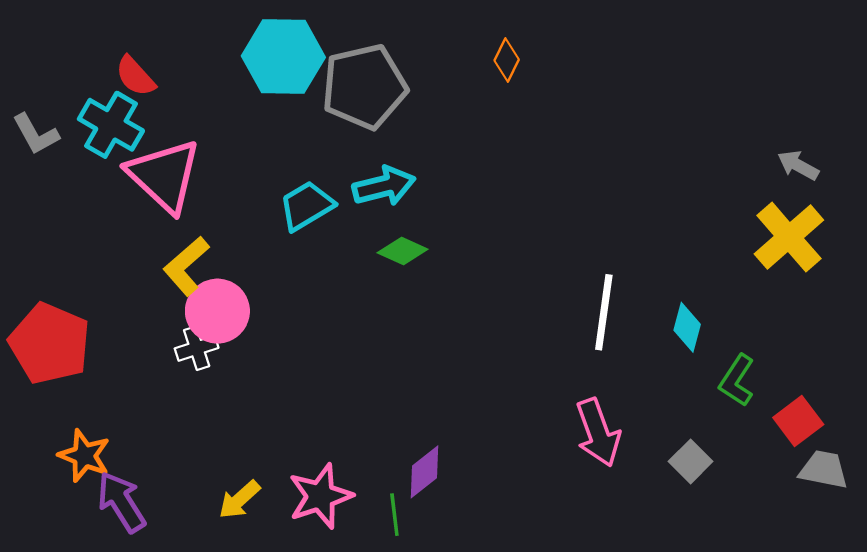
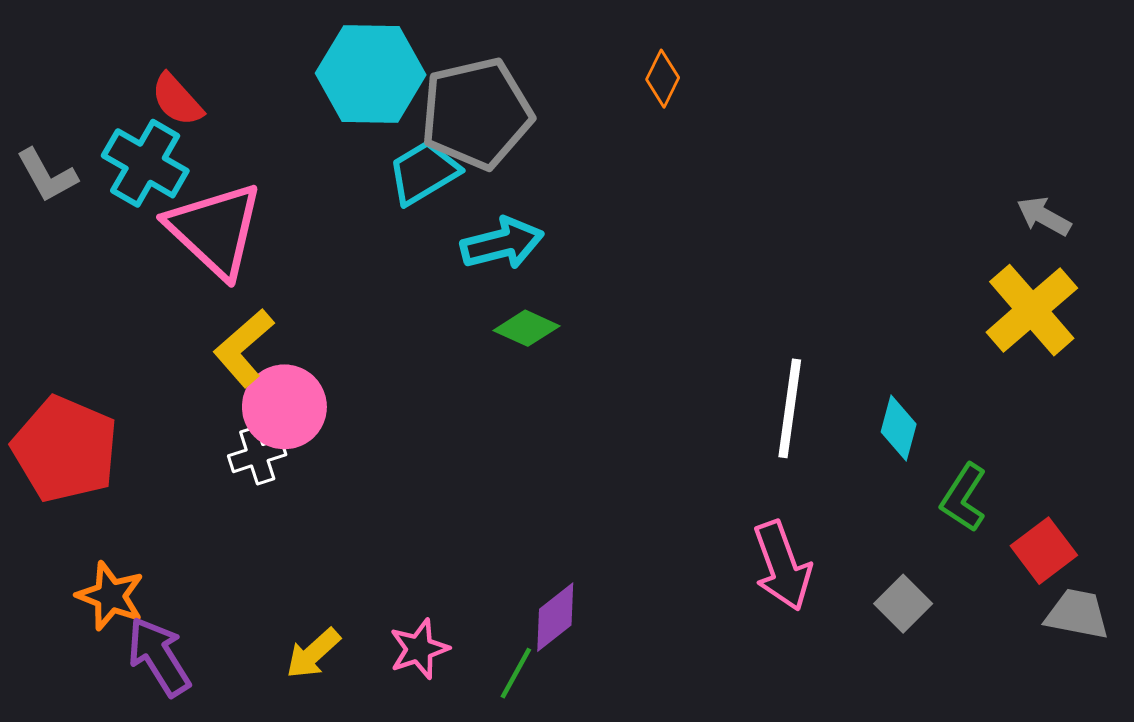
cyan trapezoid: (306, 206) -> (424, 172), moved
pink star: (320, 496) -> (419, 649), size x0.7
green line: (394, 515) -> (516, 673), turned 36

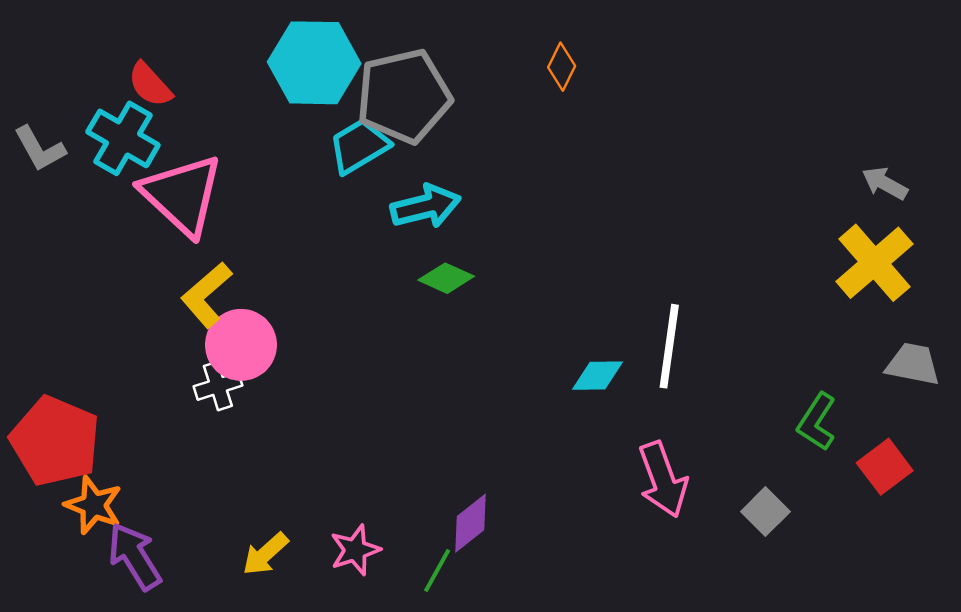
cyan diamond: (899, 428) -> (597, 376), moved, turned 74
red pentagon: (65, 449) -> (55, 441), moved
gray trapezoid: (1077, 614) -> (913, 364), moved

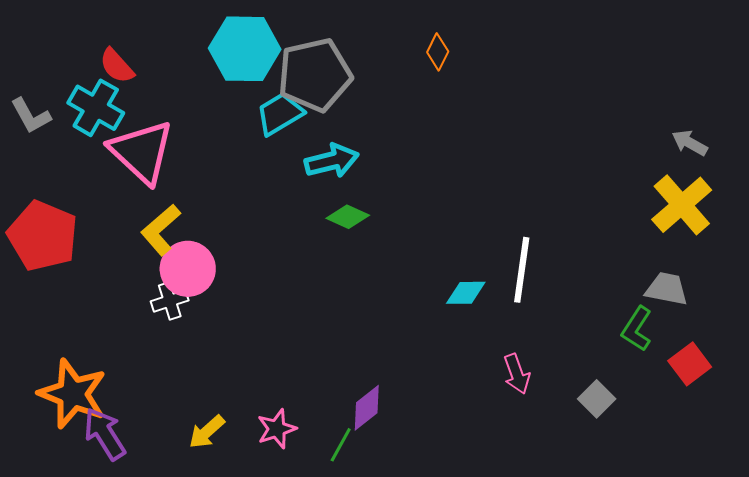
gray trapezoid: (913, 364) -> (667, 289), moved
red pentagon: (55, 441) -> (43, 236), moved
pink arrow: (663, 480) -> (517, 374), size x0.7
orange star: (94, 505) -> (73, 394), size x1.5

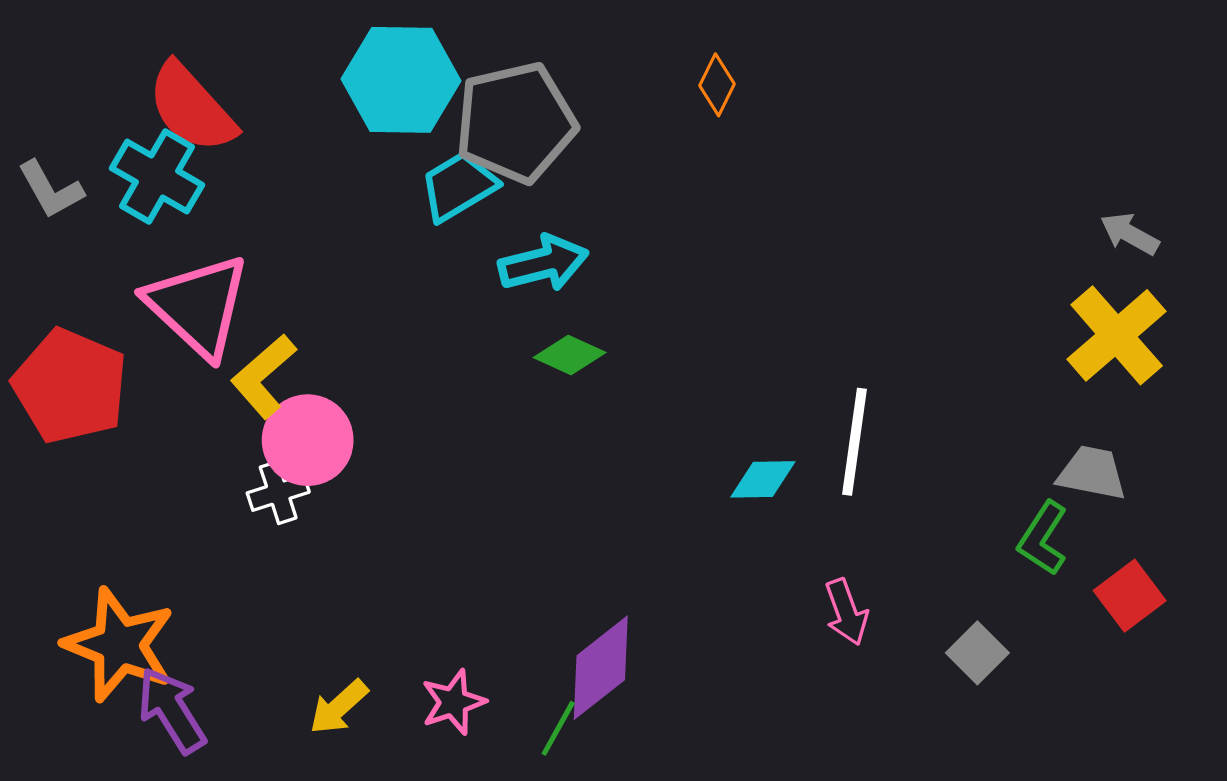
red semicircle: (117, 66) -> (191, 108), size x1.6
pink triangle: (142, 152) -> (198, 306), moved
purple diamond: (367, 408) -> (601, 668), size x1.4

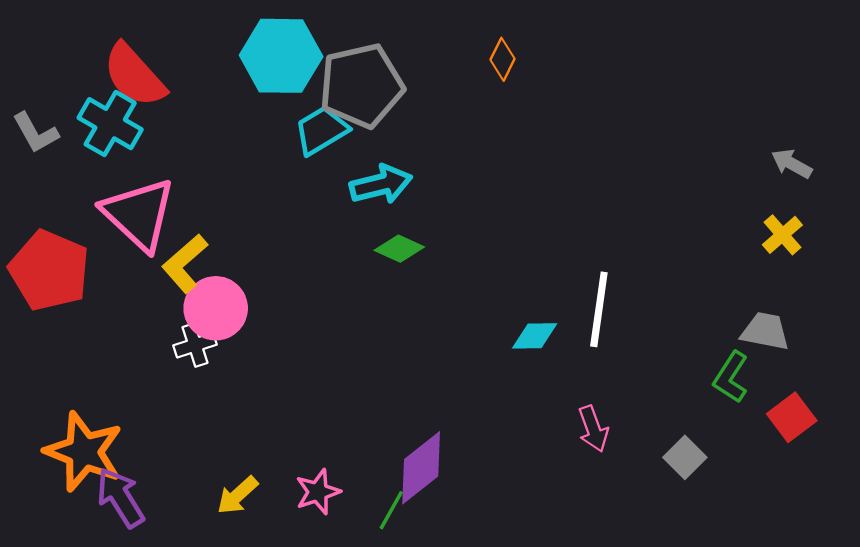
yellow cross: (1117, 335) -> (782, 235), size x0.6

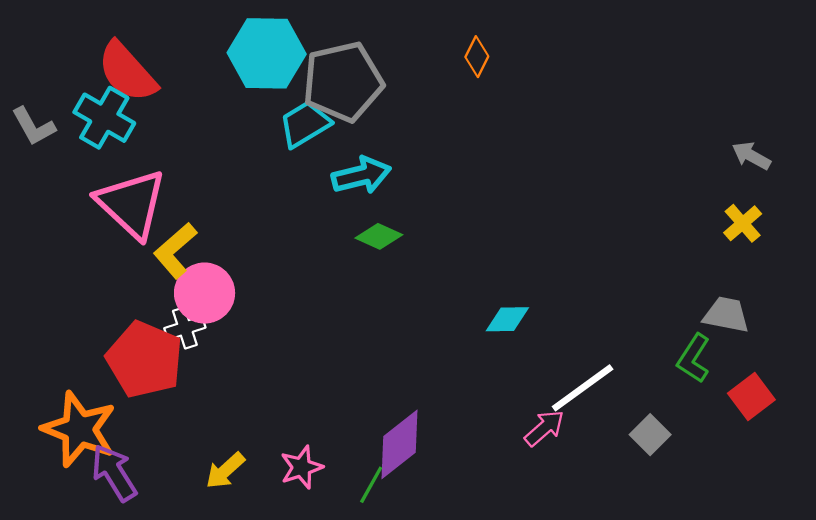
red pentagon: (49, 270) -> (145, 359), moved
white line: (599, 309) -> (583, 388), moved, turned 46
pink arrow: (593, 429) -> (544, 428), moved, turned -111

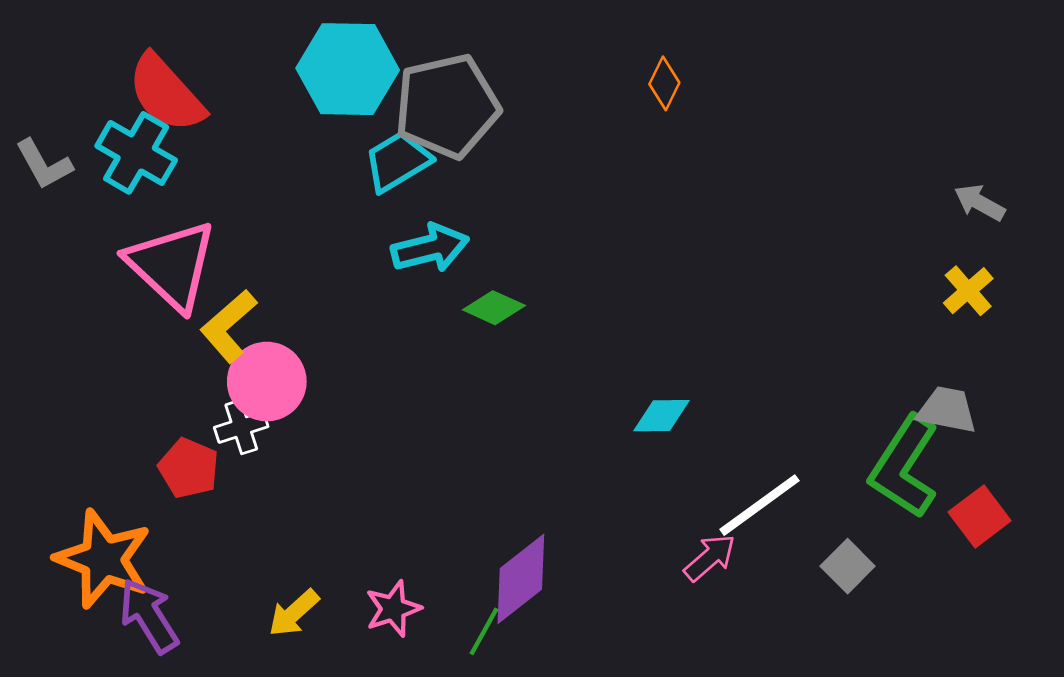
orange diamond: (477, 57) -> (664, 83), moved
cyan arrow: (361, 175) -> (430, 248), moved
green L-shape: (694, 358) -> (904, 467), size x1.6
red pentagon: (145, 359) -> (189, 468), size x0.6

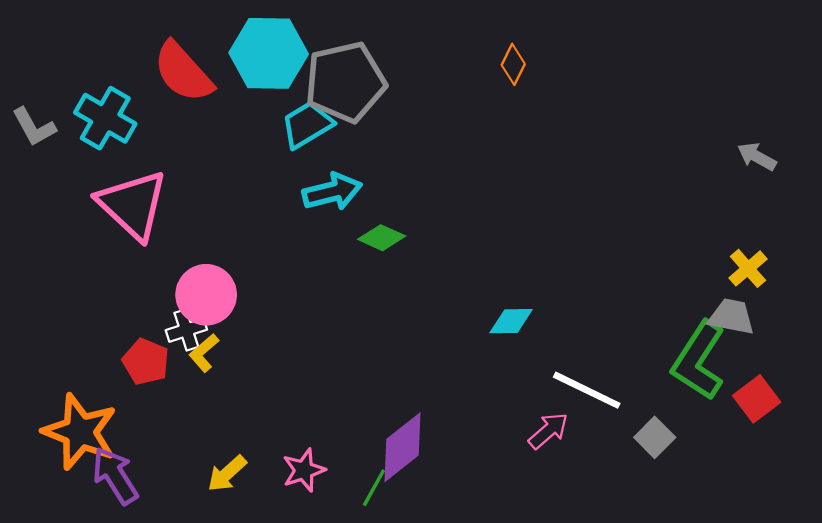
red semicircle: (166, 93) -> (183, 72), moved
yellow cross: (968, 291) -> (748, 268), moved
yellow L-shape: (228, 326) -> (204, 353), moved, size x0.7
white line: (759, 505) -> (587, 390), turned 62

